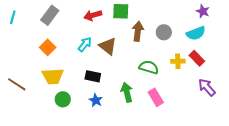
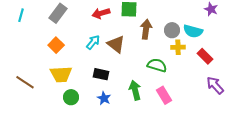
cyan semicircle: (196, 33) -> (193, 31), moved, turned 36
yellow cross: (178, 61) -> (178, 47), moved

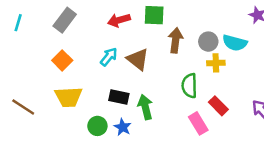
red rectangle: (205, 56) -> (218, 106), moved
green semicircle: (157, 65) -> (189, 86), turned -108
green arrow: (135, 90) -> (145, 107), moved
green circle: (71, 97) -> (97, 126), moved

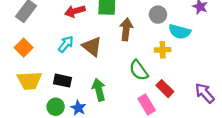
gray circle: (208, 42) -> (158, 15), moved
green semicircle: (189, 86) -> (139, 70), turned -35
black rectangle: (119, 97) -> (62, 81), moved

